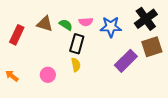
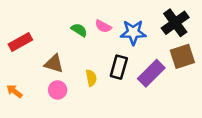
pink semicircle: (86, 22) -> (103, 26), turned 32
brown triangle: (45, 24) -> (54, 64), moved
red rectangle: (17, 35) -> (20, 42), turned 36
black rectangle: (77, 44) -> (119, 67), moved

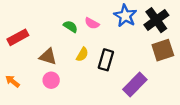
blue star: (133, 32) -> (125, 16), moved, turned 30
purple rectangle: (151, 73) -> (135, 84), moved
yellow semicircle: (91, 78) -> (82, 54), moved, turned 40

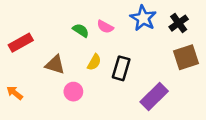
black cross: (156, 20) -> (179, 23), size x0.7
pink circle: (51, 80) -> (73, 92), moved

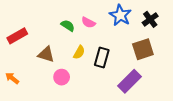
brown square: (186, 57) -> (143, 49), moved

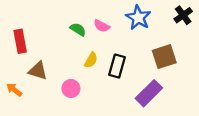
black cross: (150, 19) -> (183, 15), moved
red rectangle: (17, 36) -> (20, 41), turned -72
brown triangle: (46, 54) -> (38, 71), moved

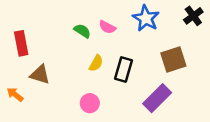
pink circle: (71, 88) -> (90, 103), moved

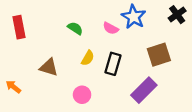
pink semicircle: (107, 27) -> (111, 28), moved
red rectangle: (21, 43) -> (19, 27), moved
brown triangle: (40, 74) -> (49, 67), moved

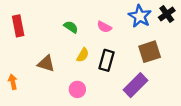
blue star: (134, 17) -> (140, 16), moved
orange arrow: (13, 87) -> (13, 82), turned 40

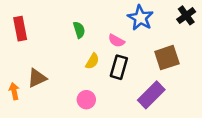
blue star: (140, 16) -> (140, 18), moved
green semicircle: (71, 27) -> (79, 30), turned 40
pink semicircle: (104, 27) -> (116, 41), moved
brown triangle: (46, 64) -> (37, 78), moved, turned -42

